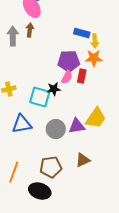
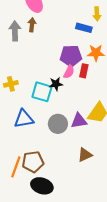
yellow arrow: (95, 41) -> (97, 14), moved
brown pentagon: (51, 167) -> (33, 162), moved

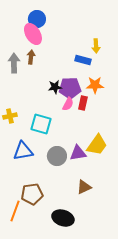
black star: (56, 84) -> (55, 87), moved
orange line: (16, 167) -> (15, 211), moved
black ellipse: (42, 186) -> (63, 218), moved

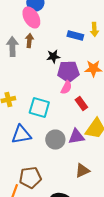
blue rectangle: (83, 60) -> (75, 36), moved
black star: (55, 87) -> (53, 56), moved
red rectangle: (83, 103) -> (81, 104), moved, turned -48

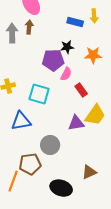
black star: (53, 56) -> (67, 47), moved
purple pentagon: (68, 72) -> (53, 60), moved
gray circle: (55, 140) -> (50, 145), moved
brown triangle: (82, 170) -> (89, 172), moved

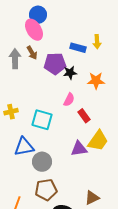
brown arrow: (29, 27) -> (32, 53), turned 144
purple pentagon: (53, 60) -> (55, 64), moved
gray circle: (50, 145) -> (42, 162), moved
brown pentagon: (30, 164) -> (46, 190), moved

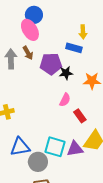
yellow arrow: (97, 42) -> (83, 32), moved
cyan square: (42, 120) -> (55, 147), moved

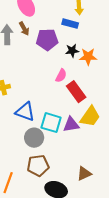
black star: (66, 73) -> (72, 51), moved
red rectangle: (80, 116) -> (76, 92), size x1.5
blue triangle: (20, 147) -> (25, 112), moved, turned 30

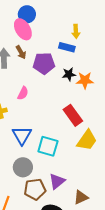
pink semicircle: (61, 76) -> (23, 93), moved
blue triangle: (25, 112) -> (22, 135), turned 40
purple triangle: (71, 125) -> (57, 181), moved, turned -30
gray circle: (34, 138) -> (23, 167), moved

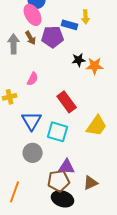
blue rectangle: (67, 47) -> (70, 25), moved
purple pentagon: (44, 63) -> (53, 37), moved
red rectangle: (73, 115) -> (67, 102), moved
purple triangle: (57, 181) -> (67, 167), turned 42
brown pentagon: (35, 189) -> (59, 181), moved

